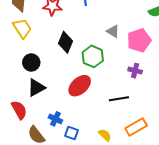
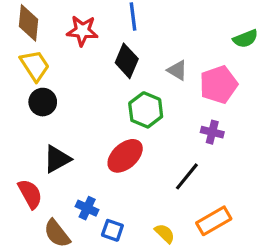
black diamond: (66, 42) -> (127, 61), moved
black circle: (31, 62) -> (43, 102), moved
black line: (119, 99) -> (187, 176), turned -42

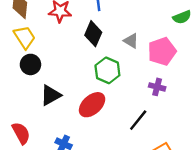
black triangle: (57, 159) -> (51, 95), moved

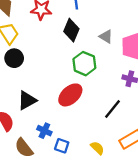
black triangle: (51, 95) -> (27, 100), moved

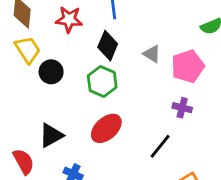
black circle: (14, 58) -> (51, 72), moved
green hexagon: (84, 64) -> (102, 81), moved

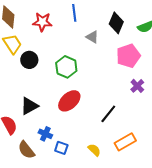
black diamond: (108, 46) -> (116, 23), moved
gray triangle: (152, 54) -> (92, 37), moved
purple cross: (182, 108) -> (137, 86), moved, turned 32

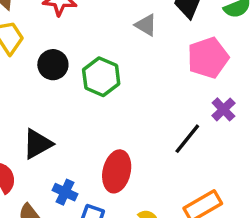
black circle: (29, 60) -> (53, 65), moved
red ellipse: (69, 101) -> (117, 171), moved, turned -35
black line: (108, 114) -> (187, 139), moved

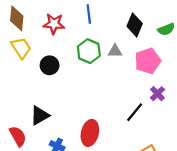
gray triangle: (146, 25) -> (115, 51), moved, turned -32
green hexagon: (101, 77) -> (89, 51), moved

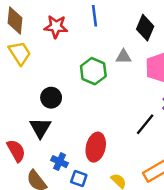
green hexagon: (89, 51) -> (93, 71), moved
black circle: (50, 65) -> (51, 98), moved
black triangle: (40, 115) -> (40, 128), turned -30

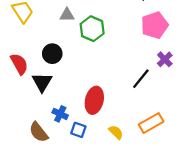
gray triangle: (123, 57) -> (67, 15), moved
red semicircle: (16, 151) -> (19, 64), moved

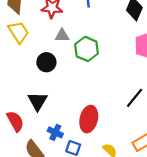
black circle: (52, 54) -> (46, 62), moved
red semicircle: (19, 64) -> (15, 121), moved

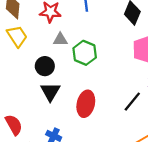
black triangle: (38, 101) -> (50, 92), moved
red ellipse: (89, 119) -> (86, 104), moved

